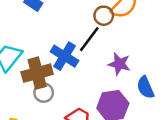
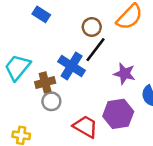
brown circle: (104, 16) -> (92, 27), moved
brown cross: (37, 73) -> (45, 82), size x0.7

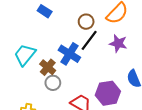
purple star: (124, 74) -> (118, 43), moved
brown cross: (45, 82) -> (48, 67), turned -35

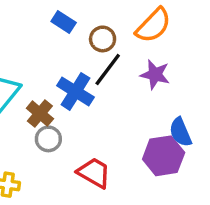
blue rectangle: (45, 11) -> (64, 22), moved
purple hexagon: (108, 93) -> (164, 156), moved

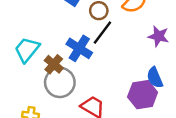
purple star: (155, 75) -> (158, 36), moved
gray circle: (48, 139) -> (60, 82), size x1.6

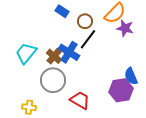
purple star: (158, 36) -> (125, 28), moved
brown cross: (54, 64) -> (54, 56), moved

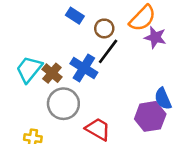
brown cross: (54, 56) -> (52, 73), moved

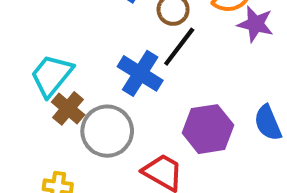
brown cross: (52, 73) -> (68, 108), moved
purple hexagon: (150, 116) -> (208, 129), moved

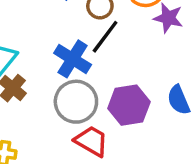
gray circle: (107, 131) -> (76, 102), moved

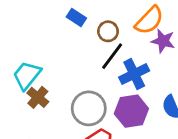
blue cross: (73, 59) -> (134, 74), moved, turned 32

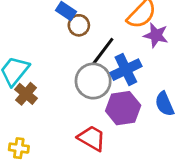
brown circle: (108, 31) -> (79, 25), moved
gray circle: (89, 108) -> (93, 81), moved

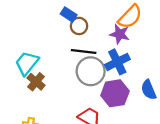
purple star: (156, 35) -> (120, 34), moved
black line: (103, 51) -> (84, 52), moved, turned 60

